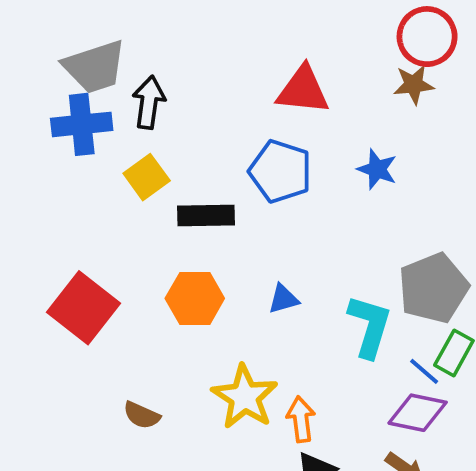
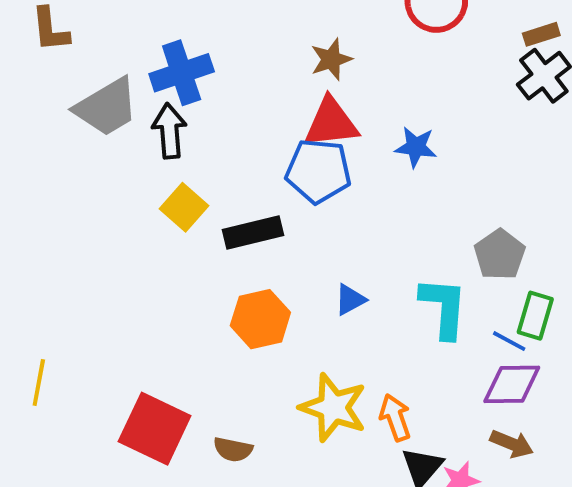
brown star: (414, 85) -> (331, 59), moved
red triangle: (303, 90) -> (331, 123), moved
blue cross: (82, 124) -> (182, 73), moved
gray pentagon: (433, 288) -> (500, 255), size x0.7
red square: (83, 308) -> (155, 429), moved

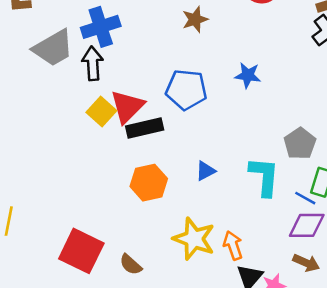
red triangle: (331, 123) -> (127, 106), moved, turned -39
brown semicircle: (233, 449) -> (131, 265), turned 30

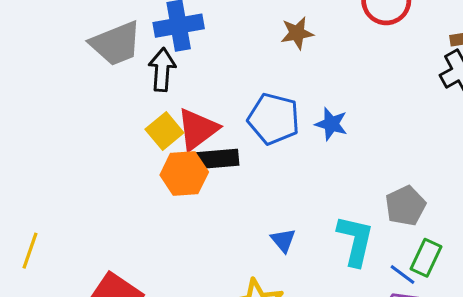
blue star: (248, 75) -> (331, 124), moved
blue triangle: (205, 171) -> (283, 240), moved, turned -50
orange hexagon: (149, 183) -> (184, 174), moved

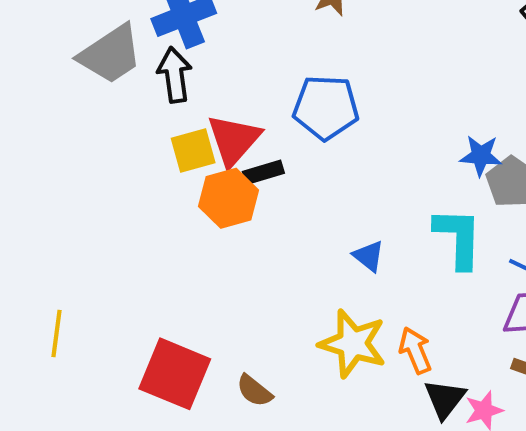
blue star: (331, 124) -> (481, 156), moved
yellow square: (164, 131) -> (193, 150), turned 36
black rectangle: (215, 159) -> (263, 172), size x0.7

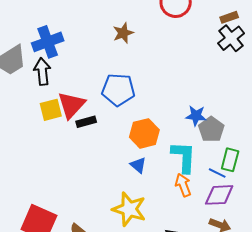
orange hexagon: (228, 198) -> (144, 133), moved
orange arrow: (415, 350) -> (183, 185), moved

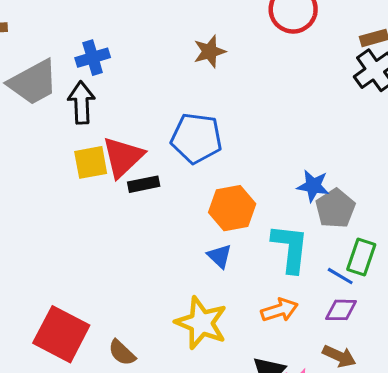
blue cross: (48, 42) -> (93, 58), size x0.7
orange arrow: (183, 185) -> (279, 310), moved, turned 90
purple diamond: (219, 195) -> (341, 310), size x0.7

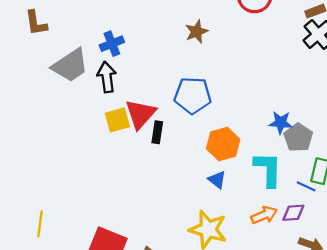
black rectangle: (144, 184) -> (157, 132), turned -65
purple diamond: (341, 310) -> (293, 213), moved

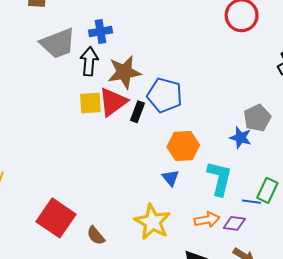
brown star: (197, 32) -> (124, 72), moved, size x1.5
black rectangle: (157, 132) -> (138, 112), moved
gray pentagon: (298, 138) -> (257, 118), moved
blue line: (306, 186) -> (251, 202), turned -30

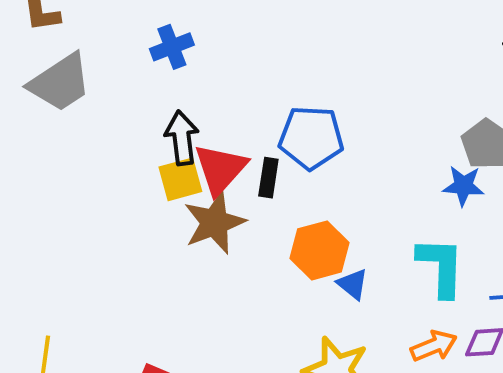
gray trapezoid: (58, 43) -> (60, 83), moved
black arrow: (89, 61) -> (182, 138), moved
brown star: (124, 72) -> (215, 223), moved
orange hexagon: (183, 146) -> (319, 250), moved

